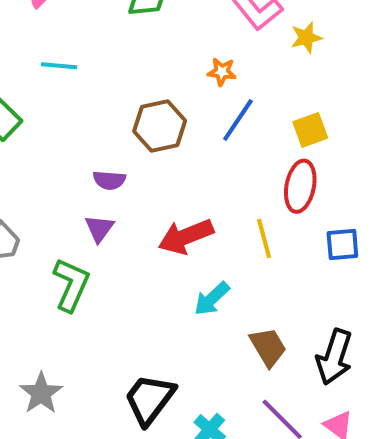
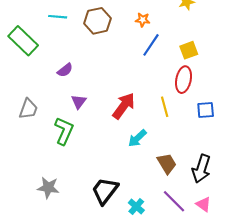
brown hexagon: (160, 126) -> (98, 21), moved
purple semicircle: (109, 180) -> (65, 70), moved, turned -42
red arrow: (186, 236) -> (124, 106), turned 148
gray star: (41, 393) -> (48, 188), turned -30

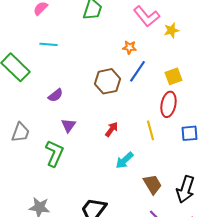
brown hexagon: (98, 21) -> (108, 81), moved
red arrow: (124, 106) -> (112, 129), size x0.6

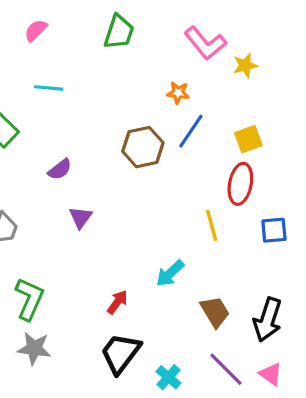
red arrow: (112, 129) -> (117, 302), moved
green L-shape: (54, 153) -> (29, 299), moved

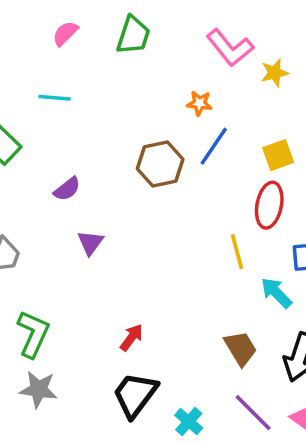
pink semicircle: (36, 30) -> (65, 33), moved
cyan arrow: (170, 273) -> (276, 293), moved, turned 88

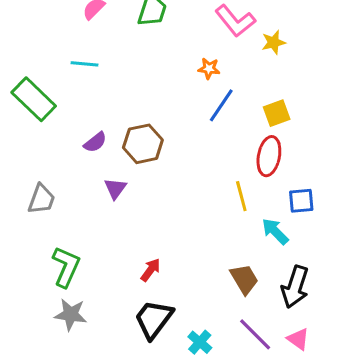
brown hexagon: (160, 164) -> (143, 144), moved

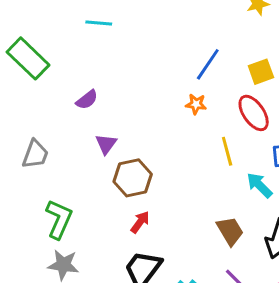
cyan line: (84, 64) -> (99, 23), moved
orange star: (209, 69) -> (196, 104), moved
brown hexagon: (143, 144) -> (133, 178), moved
red ellipse: (269, 156) -> (254, 113), turned -45

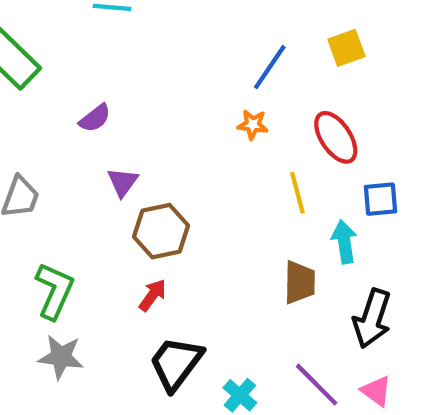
yellow square: (261, 72) -> (346, 48), moved
cyan arrow: (259, 185) -> (344, 242), turned 36
red arrow: (140, 222) -> (152, 295), moved
brown trapezoid: (230, 231) -> (300, 282), moved, turned 32

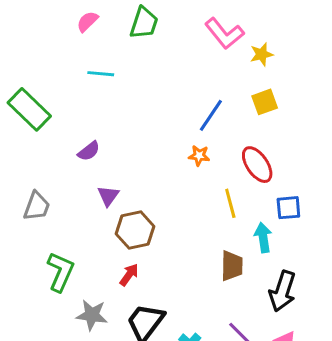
gray star: (61, 357) -> (92, 315), moved

